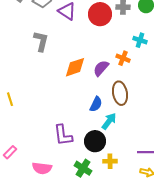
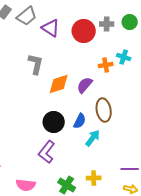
gray L-shape: (41, 41) -> (36, 64), moved
orange cross: (123, 58) -> (106, 65), moved, turned -32
purple L-shape: (63, 135) -> (47, 152), turned 45
black circle: (95, 141) -> (54, 122), moved

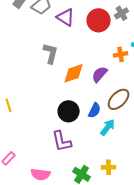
gray cross: (107, 24) -> (122, 13), turned -32
brown ellipse: (104, 110) -> (119, 99), turned 55
purple L-shape: (47, 152) -> (62, 141), turned -50

